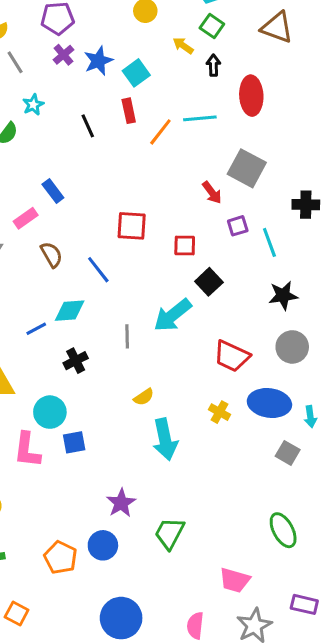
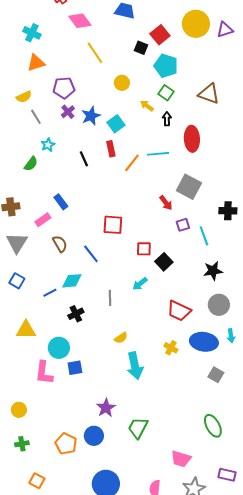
red square: (185, 246) -> (144, 249), moved
cyan arrow: (173, 315) -> (140, 284), size x0.6
cyan arrow: (310, 417) -> (231, 336), moved

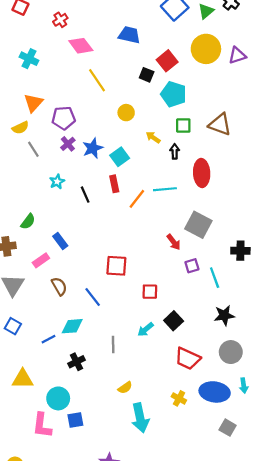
orange triangle: (36, 63) -> (33, 103), moved, turned -30
green square: (166, 93) -> (183, 126), moved, turned -35
cyan star: (48, 145) -> (57, 182), moved
green semicircle: (31, 164) -> (28, 222), moved
black square: (164, 262) -> (174, 321), moved

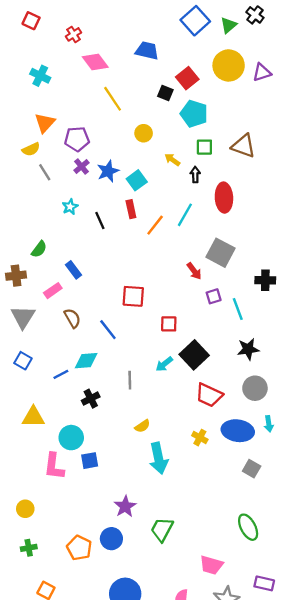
cyan line: (165, 189) -> (185, 215), turned -55
black square: (174, 321) -> (194, 355), size x1.4

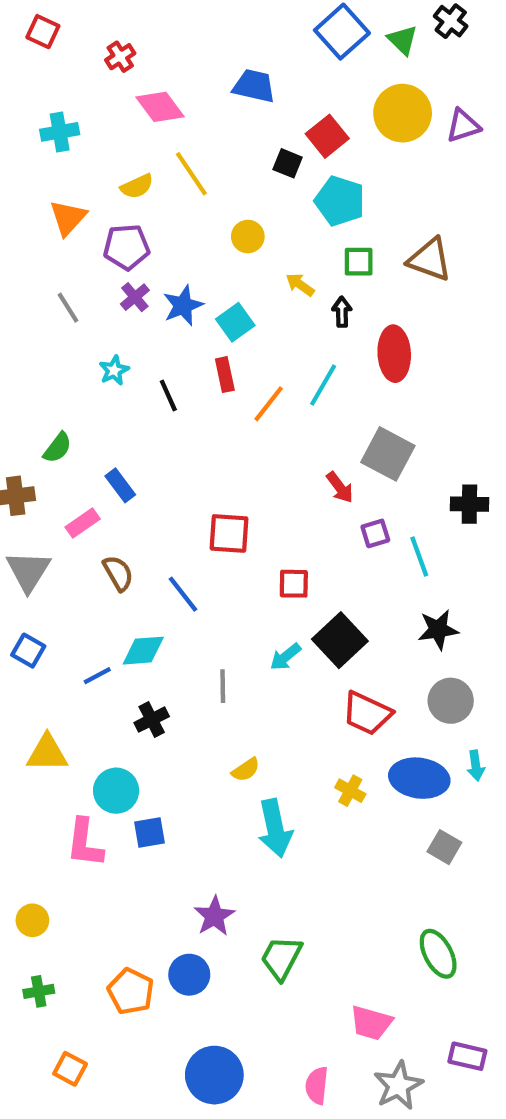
green triangle: (229, 25) -> (403, 40), turned -36
cyan cross: (40, 76) -> (60, 132), turned -36
yellow semicircle: (31, 149) -> (137, 186), moved

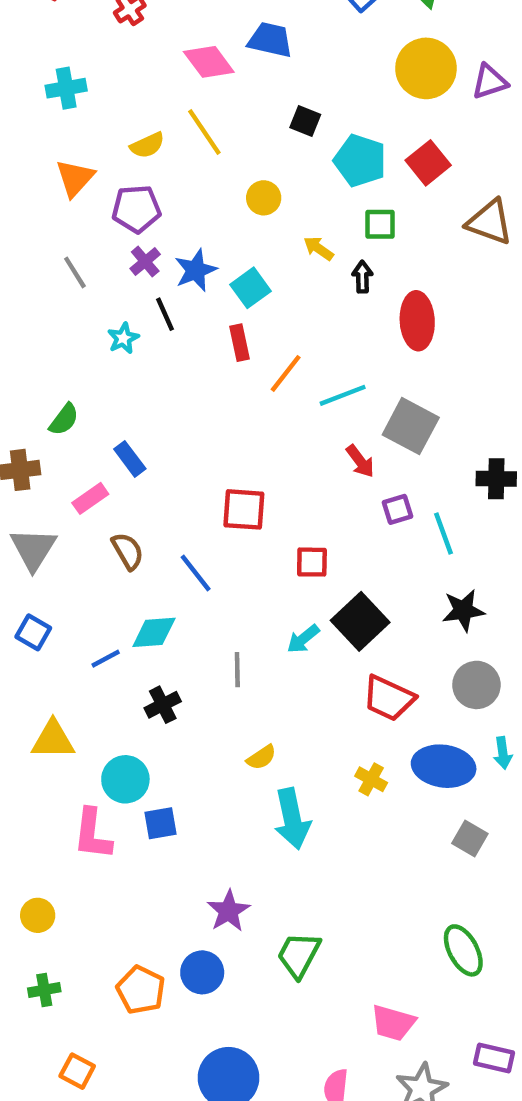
pink diamond: (160, 107) -> (209, 62), moved
red square: (327, 136) -> (428, 163), moved
brown triangle: (430, 260) -> (490, 222), moved
cyan line: (323, 385) -> (343, 395), moved, turned 39
black line: (168, 395) -> (165, 314), moved

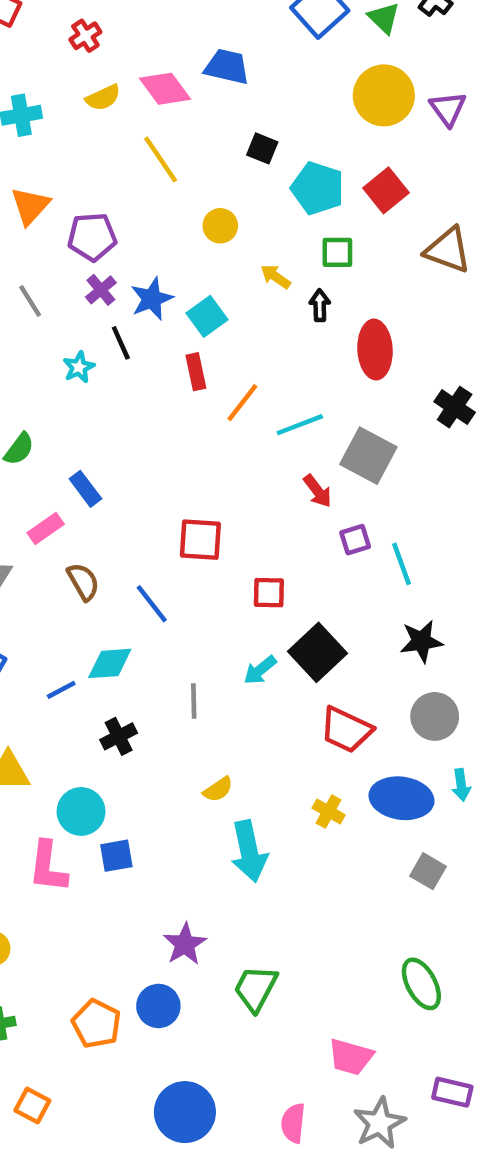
purple triangle: (490, 82) -> (448, 109), turned -48
yellow semicircle: (147, 145) -> (103, 98), moved
black cross: (496, 479) -> (455, 407), moved, turned 33

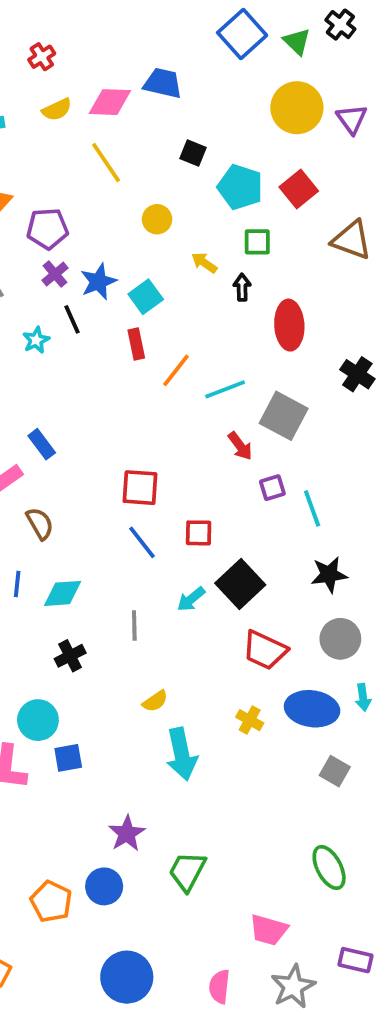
pink diamond: (165, 89) -> (110, 102), turned -51
blue line: (152, 604) -> (142, 542), moved
blue line: (61, 690) -> (17, 584), moved, turned -56

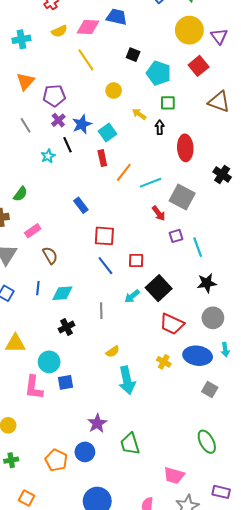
red square: (299, 189) -> (199, 66), moved
blue rectangle: (42, 444) -> (81, 205), moved
green trapezoid: (187, 871) -> (130, 444), turned -45

